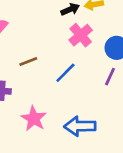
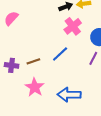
brown line: (28, 62) -> (33, 61), moved

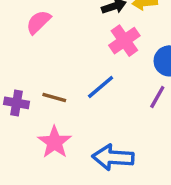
pink semicircle: (11, 18) -> (38, 22), moved
brown line: (33, 61) -> (54, 98), turned 32

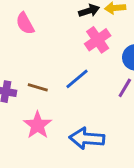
pink semicircle: (38, 22) -> (25, 23), turned -75

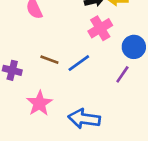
brown line: (38, 87) -> (49, 60), moved

